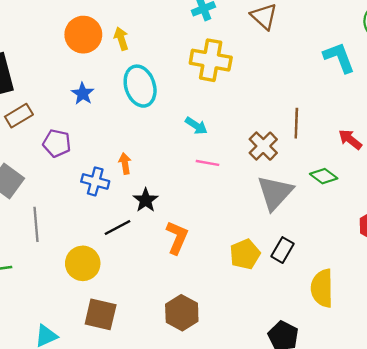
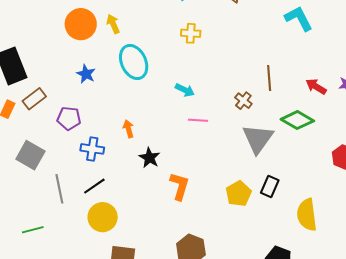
yellow cross: (211, 60) -> (191, 33), size x0.6
brown cross: (263, 146) -> (243, 101), size x0.7
green diamond: (324, 176) -> (297, 120), size x1.4
blue cross: (95, 181) -> (92, 149), moved
black line: (118, 227) -> (94, 186), moved

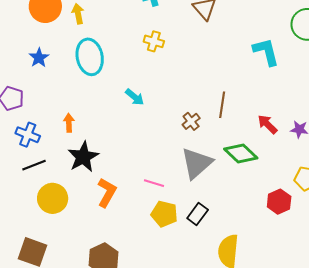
pink line: (198, 120) -> (154, 183), moved
black star: (149, 158) -> (83, 157), size x1.4
black line: (94, 186) -> (34, 165), moved
yellow pentagon: (239, 194) -> (164, 214), turned 30
yellow circle: (103, 217) -> (53, 198), moved

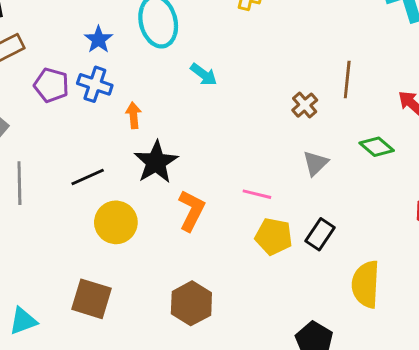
blue star: (39, 58) -> (98, 39), moved
cyan arrow: (135, 97) -> (204, 74), moved
blue cross: (28, 135) -> (95, 84), moved
green diamond: (241, 154) -> (377, 147), size x0.7
gray triangle: (197, 163) -> (315, 163), size x0.6

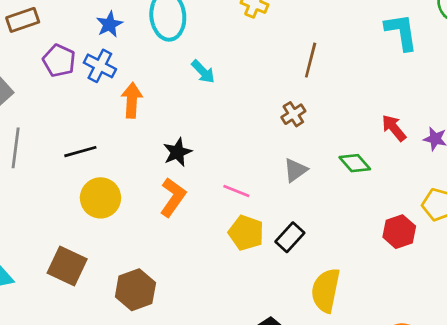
brown line: (347, 80) -> (311, 60), moved
orange arrow: (134, 115) -> (132, 100), size x1.4
black star: (156, 162) -> (177, 152), moved, size x0.7
brown hexagon: (191, 303) -> (135, 290), moved

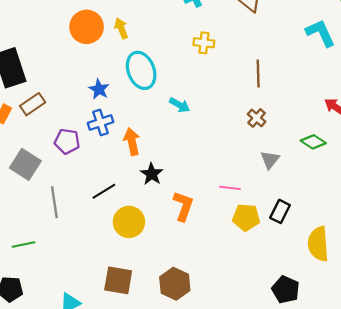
purple pentagon: (59, 61) -> (67, 141), moved
blue cross: (100, 66) -> (101, 122), turned -30
black star: (177, 152) -> (152, 174), moved

